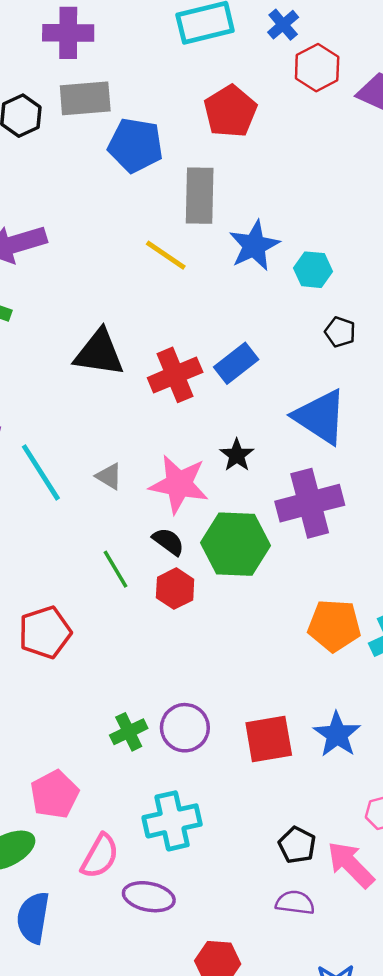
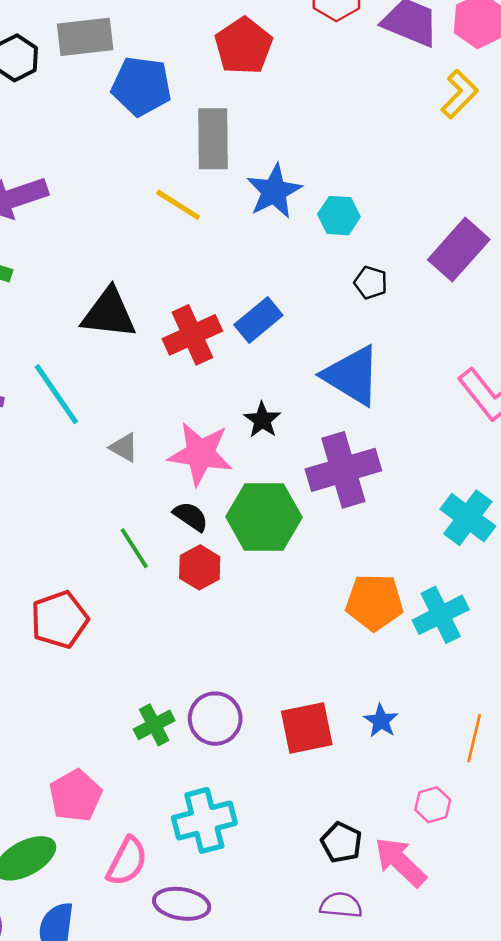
cyan line: (41, 472) -> (56, 394), moved
blue star: (337, 734) -> (381, 721), size x0.7

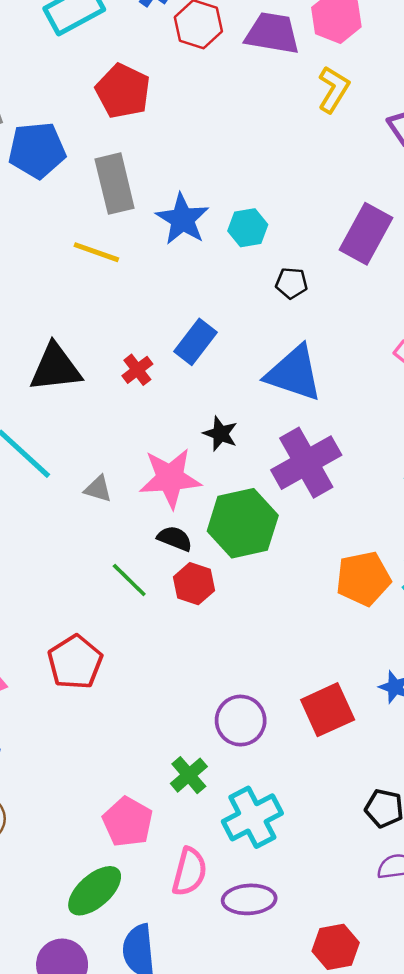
red cross: (192, 335) -> (137, 370), size x0.6
green cross: (154, 725) -> (189, 775), moved

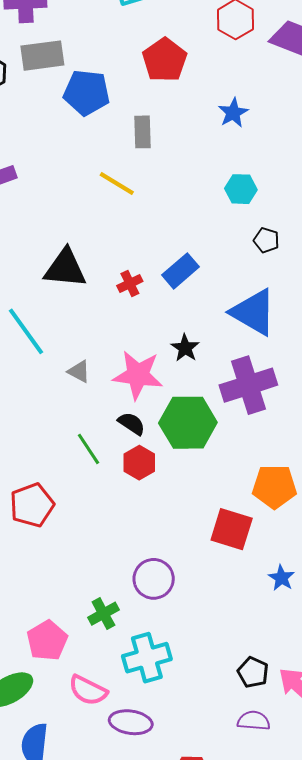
gray rectangle: (115, 184) -> (143, 132), size x0.7
blue star: (182, 219) -> (233, 113), moved, size x0.7
red square: (328, 710) -> (232, 529), moved, turned 30
pink semicircle: (189, 872) -> (88, 690), turned 90

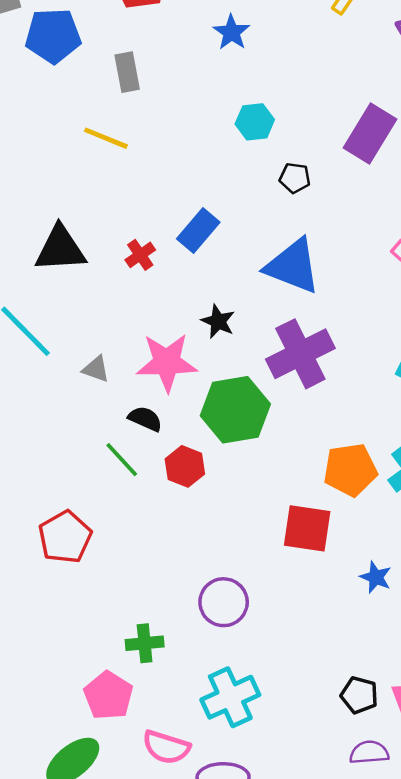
black semicircle: (132, 424) -> (145, 419), moved
green cross: (103, 614) -> (145, 643), moved, turned 32

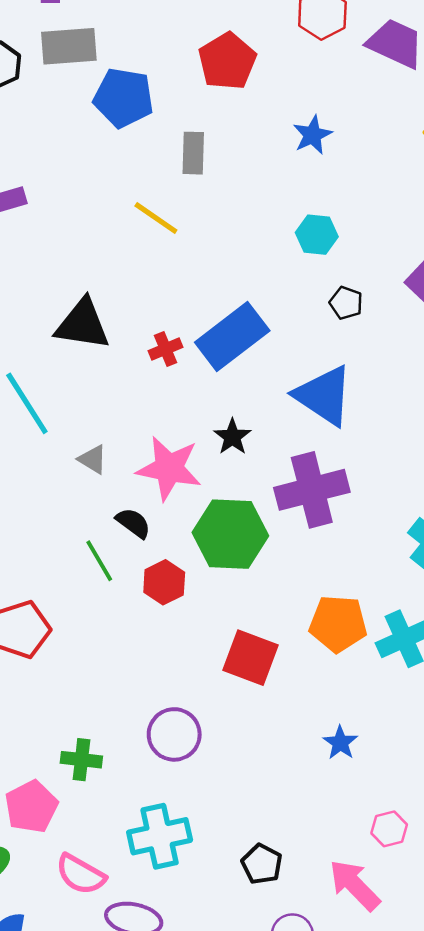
blue rectangle: (198, 231) -> (232, 336), size x1.5
red square: (307, 528) -> (250, 658), moved
black pentagon: (359, 695) -> (262, 864), moved

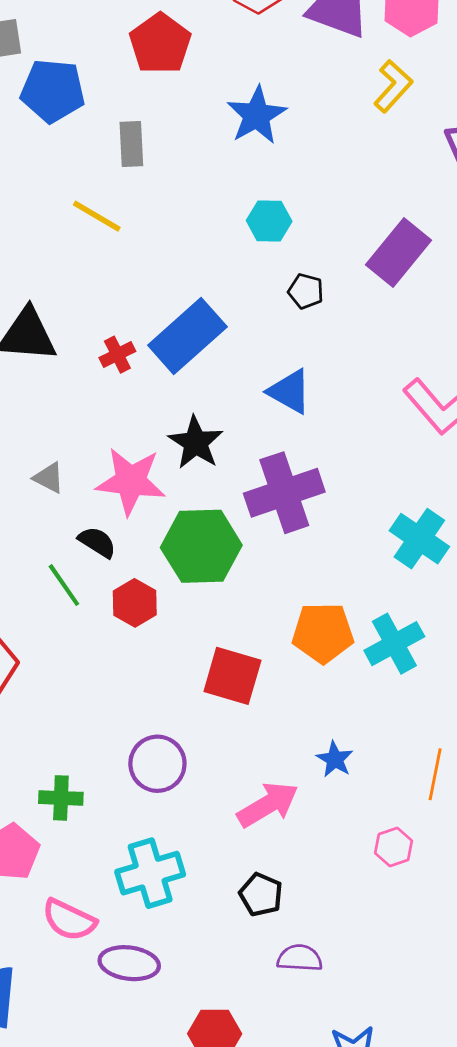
blue star: (312, 135) -> (257, 115), size x1.4
blue triangle: (324, 396) -> (290, 391), size x0.7
black star: (232, 437) -> (196, 443), size x1.4
pink arrow: (355, 885) -> (268, 805), moved, turned 108

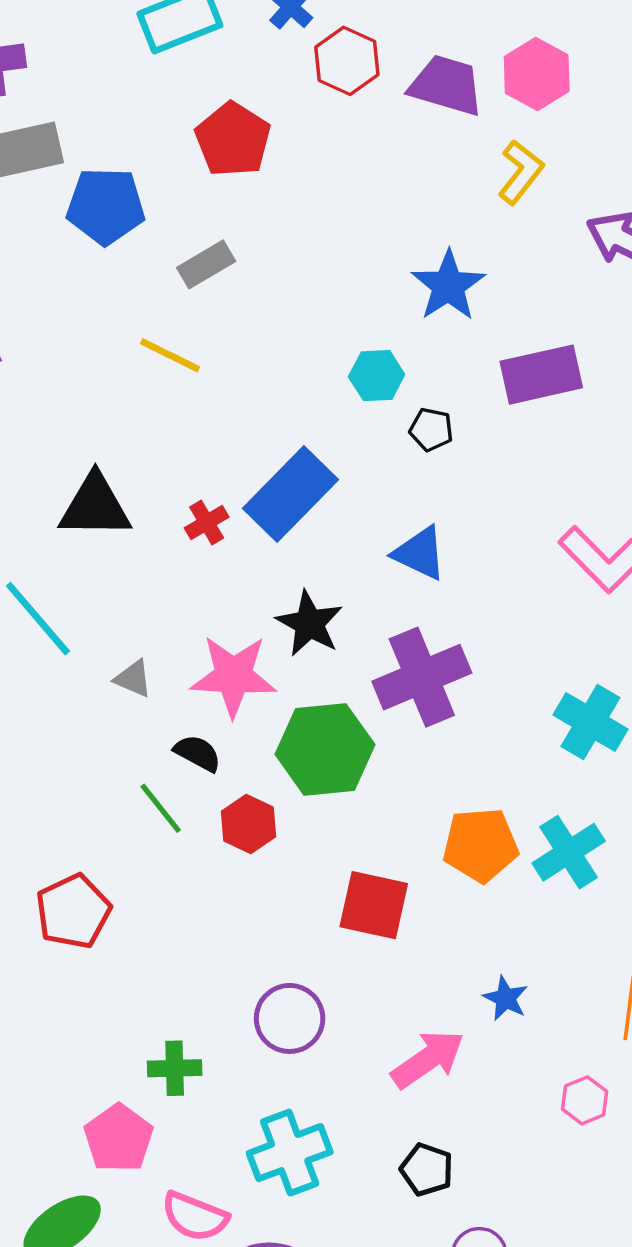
blue star: (257, 115) -> (448, 286), moved
gray rectangle: (131, 144) -> (206, 264), turned 66
cyan hexagon: (269, 221) -> (377, 376), moved
purple rectangle: (399, 252) -> (541, 375), turned 42

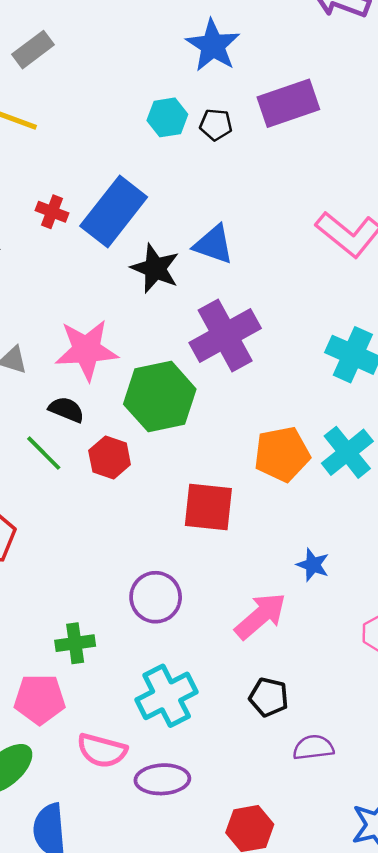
black pentagon: (431, 430) -> (216, 125), moved
red cross: (207, 522) -> (52, 212), moved, turned -32
black star: (309, 623) -> (155, 268), moved
pink pentagon: (119, 1138) -> (40, 699), turned -30

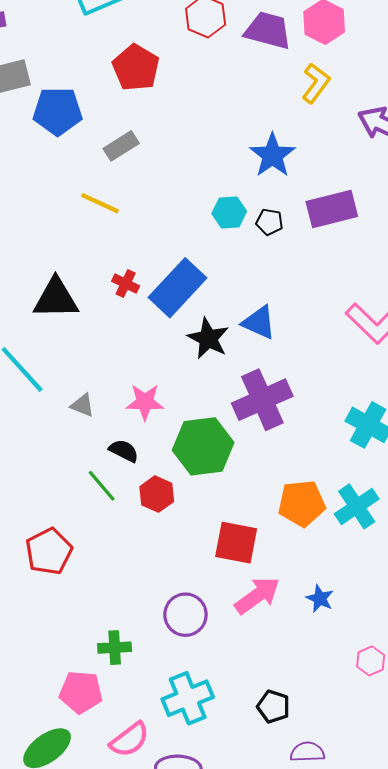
pink star: (87, 350) -> (145, 402), size x0.7
pink arrow: (261, 616) -> (257, 595), moved
pink semicircle: (102, 751) -> (130, 740), turned -57

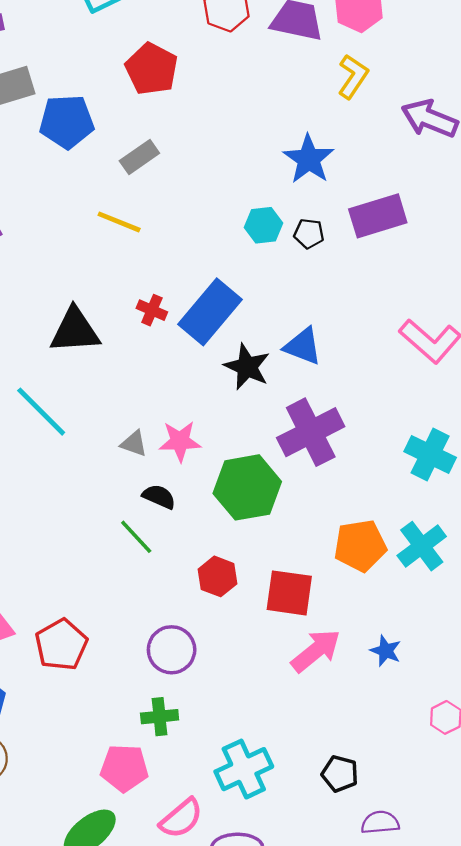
gray triangle: (82, 405) -> (134, 444), moved
red hexagon: (157, 494) -> (217, 576), moved
red pentagon: (49, 551) -> (61, 645), moved
purple circle: (185, 615) -> (172, 650), moved

